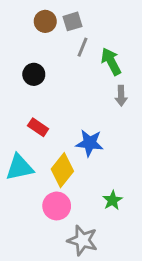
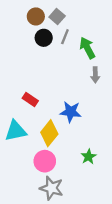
gray square: (72, 21) -> (57, 16), turned -32
black circle: (34, 74) -> (44, 38), moved
gray star: (82, 240) -> (52, 188), moved

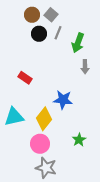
green arrow: (87, 48) -> (78, 43), turned -132
red rectangle: (30, 99) -> (25, 78), moved

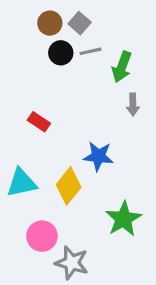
gray line: (58, 33) -> (91, 51), turned 56
green star: (79, 140) -> (123, 219), size x1.6
pink circle: (40, 144) -> (42, 236), moved

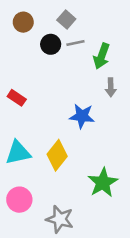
brown circle: (50, 23) -> (23, 22), moved
red rectangle: (39, 122) -> (17, 98), moved
blue star: (98, 156) -> (82, 116), moved
pink circle: (42, 236) -> (19, 200), moved

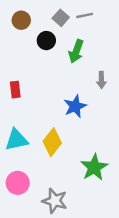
gray line: (75, 43) -> (85, 15), moved
green arrow: (102, 56) -> (76, 51), moved
red rectangle: (17, 98) -> (15, 90), turned 49
blue star: (82, 116) -> (75, 106), turned -30

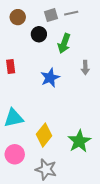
gray square: (61, 18) -> (51, 15), turned 32
red rectangle: (15, 90) -> (11, 67), moved
blue star: (75, 106) -> (50, 78), moved
yellow diamond: (52, 142) -> (44, 135), moved

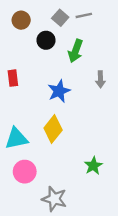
gray square: (51, 15) -> (60, 18), turned -32
yellow diamond: (44, 135) -> (53, 129), moved
green star: (79, 141) -> (93, 166), size x0.7
pink circle: (15, 154) -> (25, 172), moved

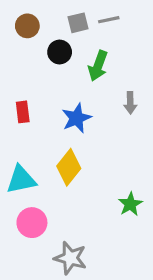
gray square: (60, 18) -> (78, 23), turned 35
red rectangle: (13, 78) -> (23, 112), moved
green star: (93, 166) -> (130, 204), moved

